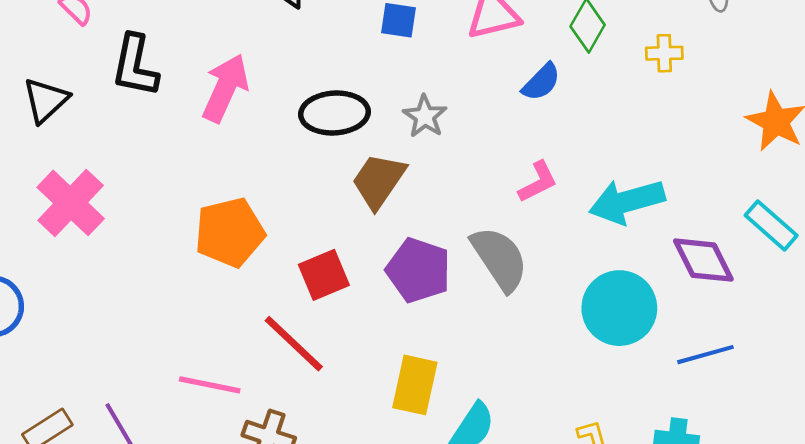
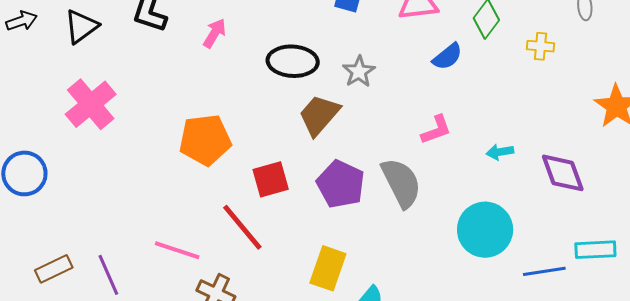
pink arrow: (225, 88) -> (215, 33), size x0.6
cyan arrow: (627, 201) -> (500, 152), size x0.5
cyan rectangle: (771, 225) -> (595, 250), moved, turned -51
purple diamond: (703, 260) -> (563, 173), moved

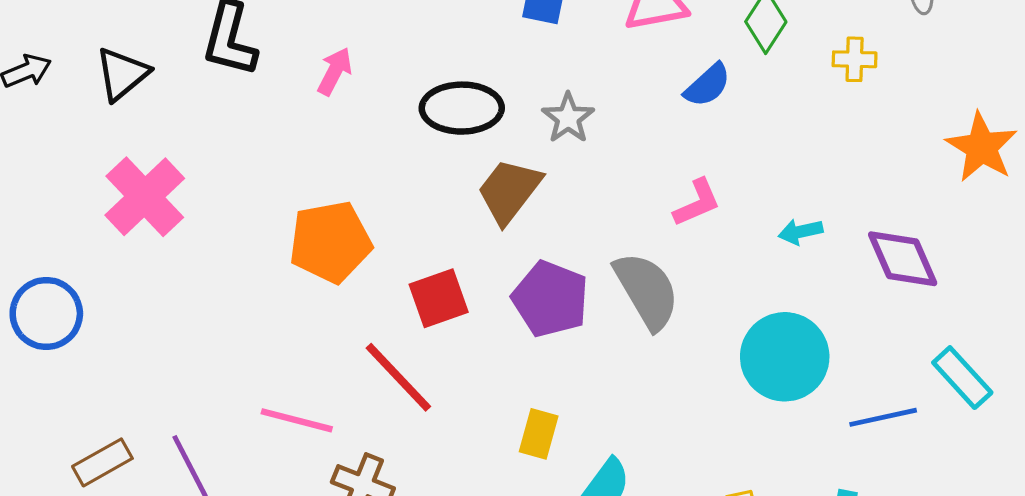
cyan rectangle: (595, 250) -> (962, 378), turned 54
yellow rectangle: (328, 268) -> (539, 434), size x0.7

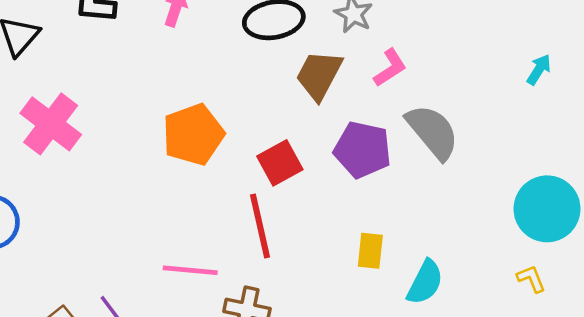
pink L-shape: (697, 203) -> (390, 68), moved
cyan arrow: (801, 232) -> (539, 69), turned 144
cyan circle: (785, 357) -> (547, 209), moved
red line: (398, 377) -> (260, 226), turned 40

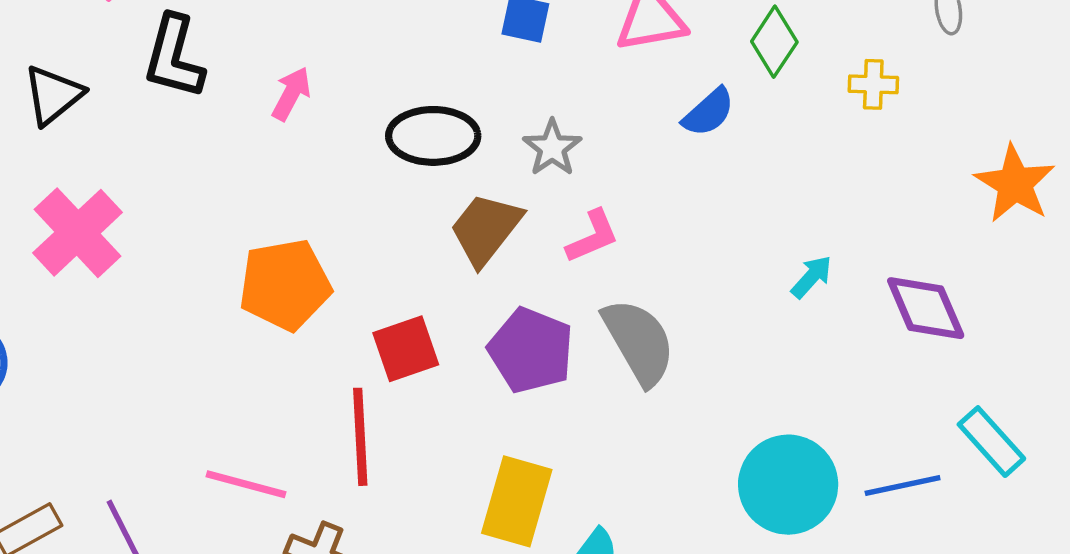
yellow rectangle: (370, 251) -> (517, 501), size x1.6

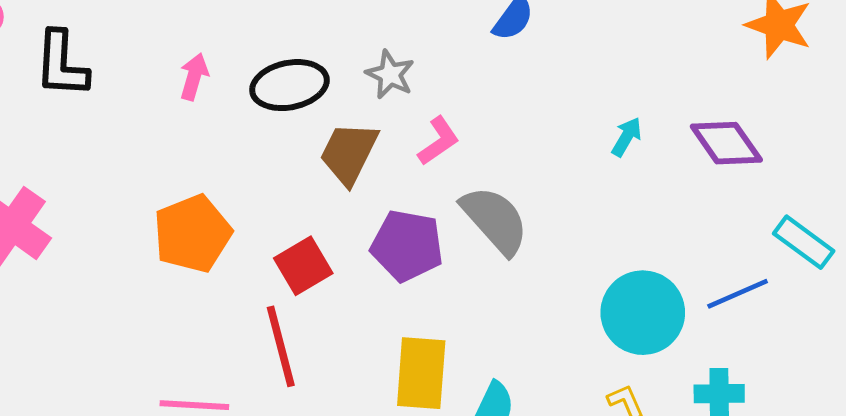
pink arrow: (291, 94) -> (194, 77), moved

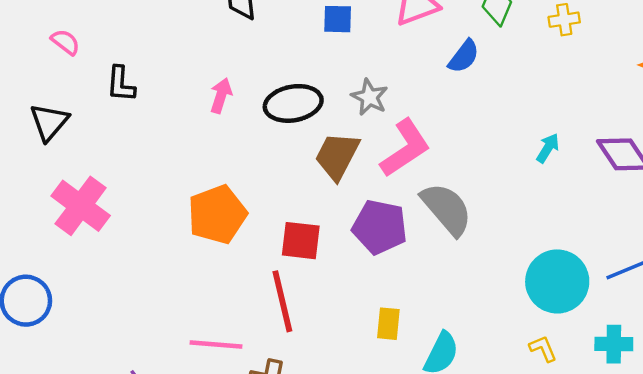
black L-shape: (61, 64) -> (121, 84), size x0.7
pink L-shape: (439, 141) -> (405, 148), size x1.6
red square: (303, 266) -> (301, 241), turned 36
yellow rectangle: (421, 373) -> (388, 324), size x0.6

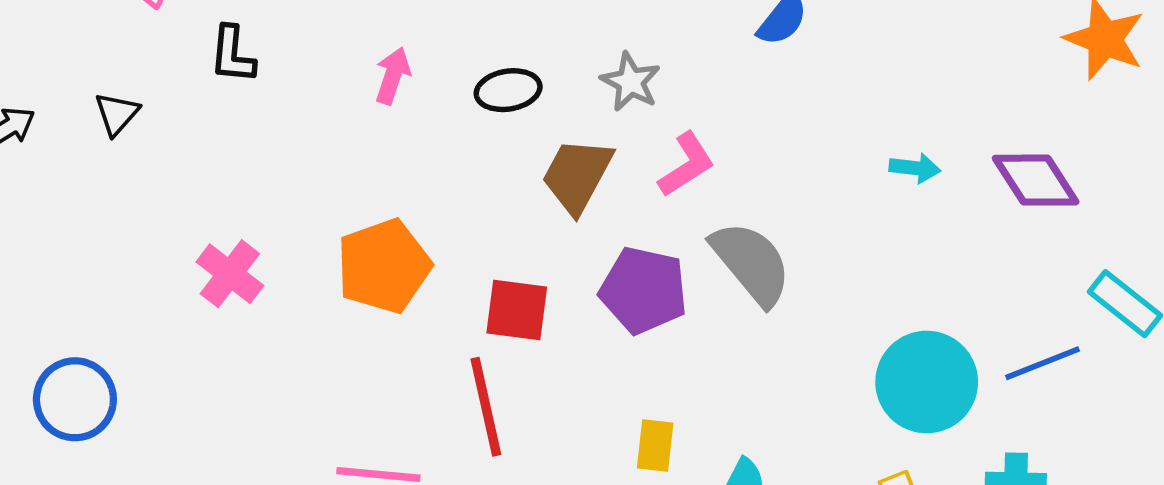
black ellipse: (293, 103) -> (508, 90), size x0.7
black triangle: (49, 122) -> (117, 114), size x0.7
pink L-shape: (405, 148) -> (686, 165), size x0.7
cyan arrow: (548, 148) -> (915, 168), turned 64
pink cross: (81, 206) -> (230, 274), moved, size x0.7

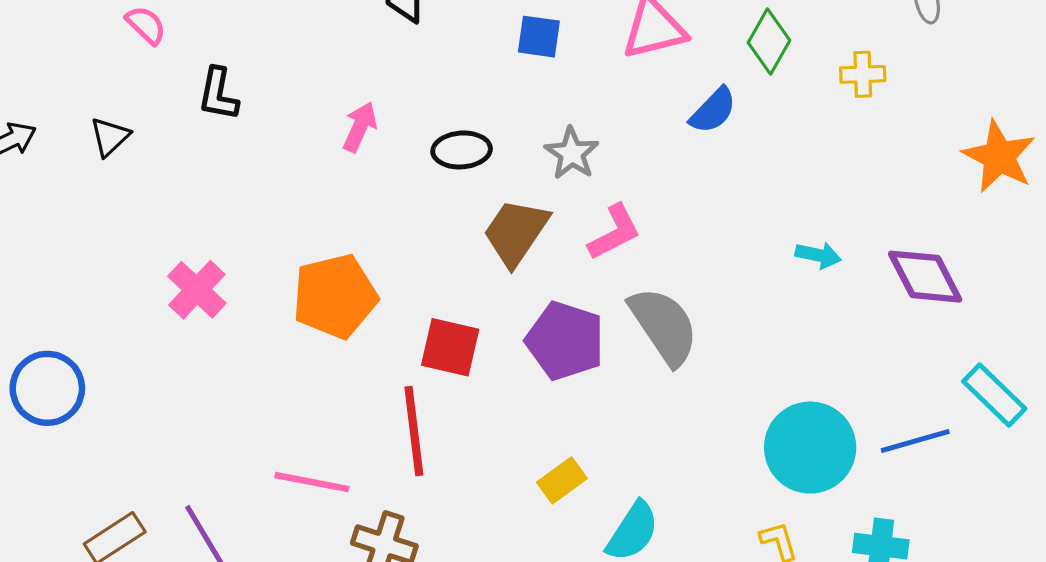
yellow rectangle: (655, 445) -> (562, 480), turned 42

